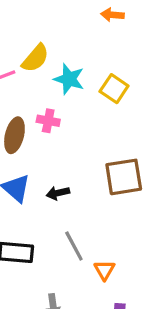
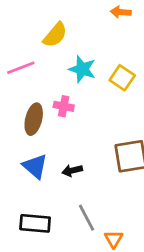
yellow semicircle: (35, 58) -> (55, 35), moved

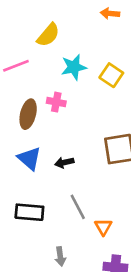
cyan star: (82, 69) -> (74, 67), turned -30

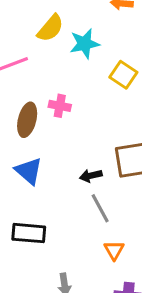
cyan star: (74, 67) -> (85, 44), moved
black arrow: (64, 162) -> (91, 176), moved
gray line: (78, 207) -> (100, 208), moved

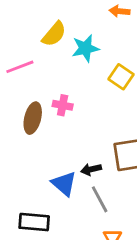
blue triangle: (29, 171) -> (64, 184), moved

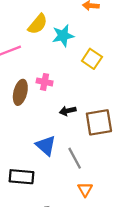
black arrow: (91, 169) -> (68, 111), moved

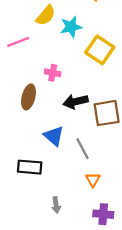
yellow square: (92, 59) -> (100, 50), size x1.4
brown ellipse: (20, 92) -> (29, 97), moved
black arrow: (68, 111) -> (76, 102), size x1.5

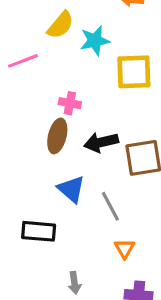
yellow square: (100, 50) -> (134, 72), turned -36
brown ellipse: (29, 97) -> (57, 136), moved

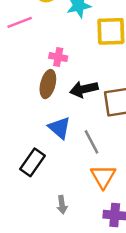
black rectangle: (39, 231) -> (32, 162), turned -60
orange triangle: (125, 248) -> (103, 177), size x1.5

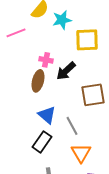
black arrow: (84, 89) -> (66, 71), moved, turned -30
black rectangle: (32, 162) -> (42, 142), moved

